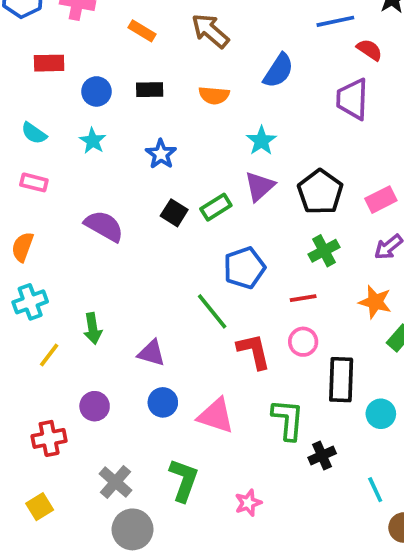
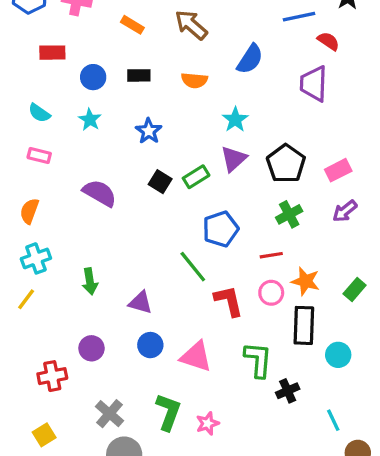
orange star: (375, 302) -> (306, 281), moved
yellow line: (49, 355) -> (26, 299), moved
pink star: (248, 503) -> (207, 423), moved

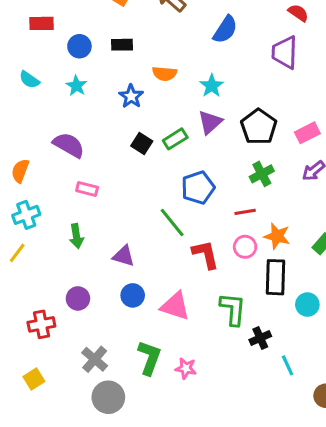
orange semicircle: (194, 80) -> (165, 74), moved
pink rectangle: (39, 156) -> (87, 189), moved
purple semicircle: (100, 193) -> (69, 145), moved
cyan line: (333, 420) -> (288, 365), moved
pink star: (207, 423) -> (186, 368), turned 30

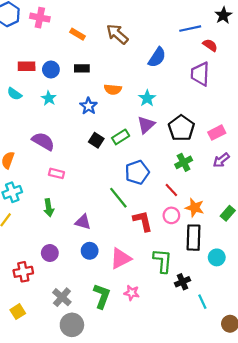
red rectangle: (41, 23) -> (27, 66), moved
red line: (245, 212) -> (171, 190), turned 56
pink triangle: (175, 306) -> (121, 259), turned -45
pink star: (186, 368) -> (132, 293), moved

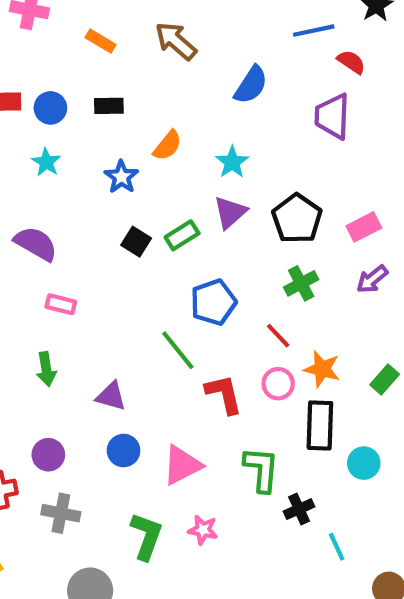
orange semicircle: (113, 89) -> (167, 146), turned -56
gray cross: (62, 297) -> (61, 513), moved, turned -30

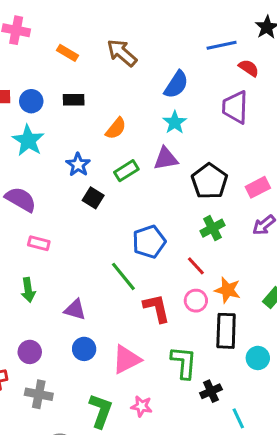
cyan star: (46, 162) -> (28, 140), size x1.5
cyan star: (232, 162) -> (175, 122), moved
blue star: (121, 177) -> (78, 165), moved
purple triangle: (230, 212) -> (166, 159), moved, turned 32
green rectangle: (182, 235) -> (126, 171), moved

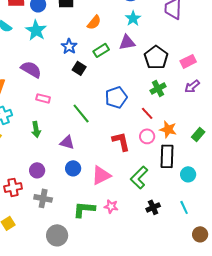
green line: (123, 276) -> (81, 113), moved
green L-shape: (184, 363) -> (139, 177), turned -140
black cross: (211, 391) -> (153, 207), moved
green L-shape: (101, 411) -> (84, 209), turned -105
cyan line: (238, 418) -> (184, 207), moved

